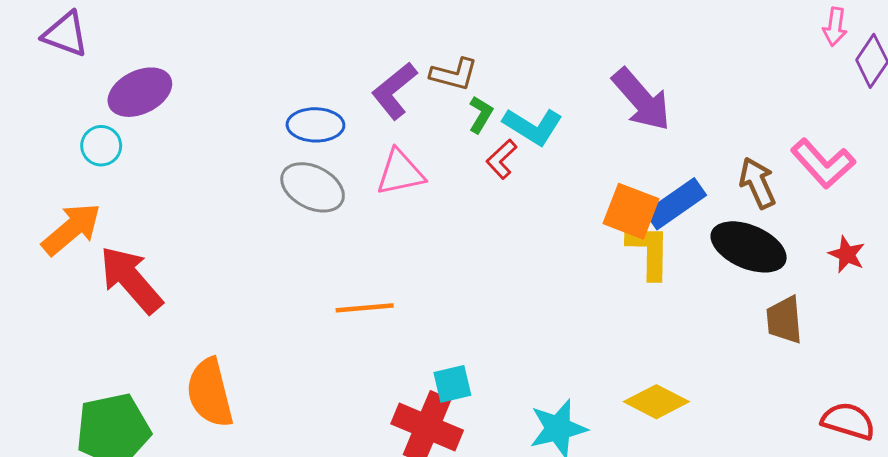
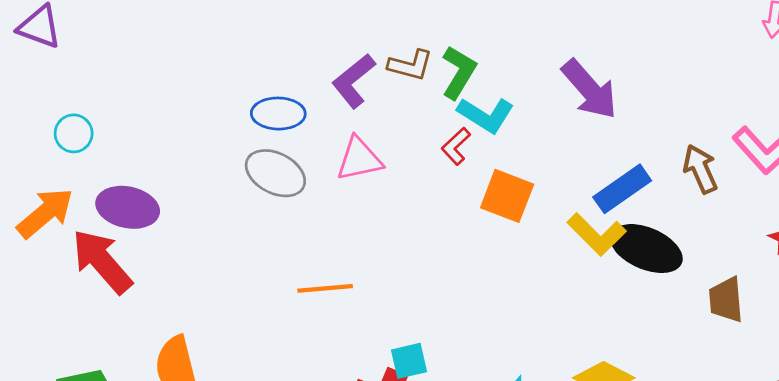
purple ellipse: (140, 92) -> (128, 207), moved, turned 38
green L-shape: (481, 114) -> (459, 72), moved, size x1.5
orange square: (631, 211) -> (507, 196), moved
black ellipse: (749, 247) -> (646, 249), moved
yellow L-shape: (649, 251) -> (597, 234), turned 134

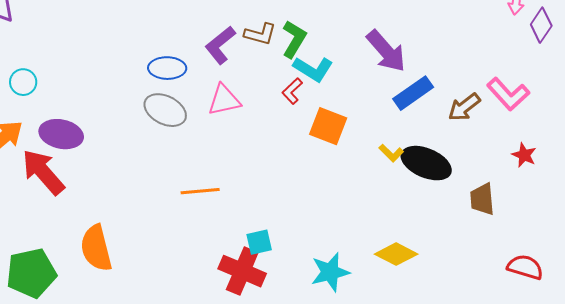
brown arrow: (700, 169) -> (464, 107), turned -104
blue rectangle: (622, 189) -> (413, 93), moved
yellow L-shape: (597, 234) -> (391, 153), size x0.6

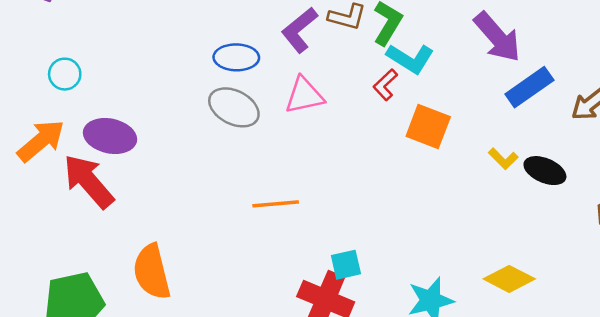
black ellipse: (426, 163) -> (545, 171), size x0.7

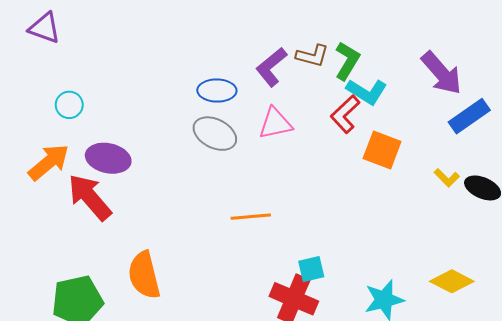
red L-shape: (385, 85) -> (345, 114), size x1.4

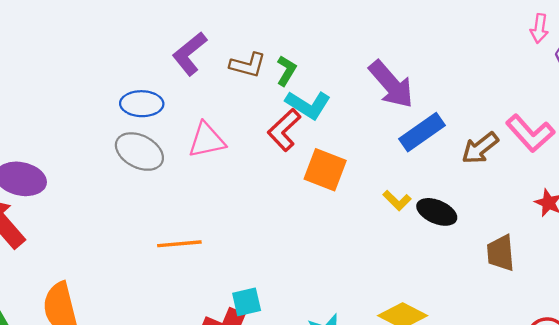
green L-shape: (347, 61) -> (286, 71), size x0.7
purple L-shape: (271, 67) -> (190, 54), moved

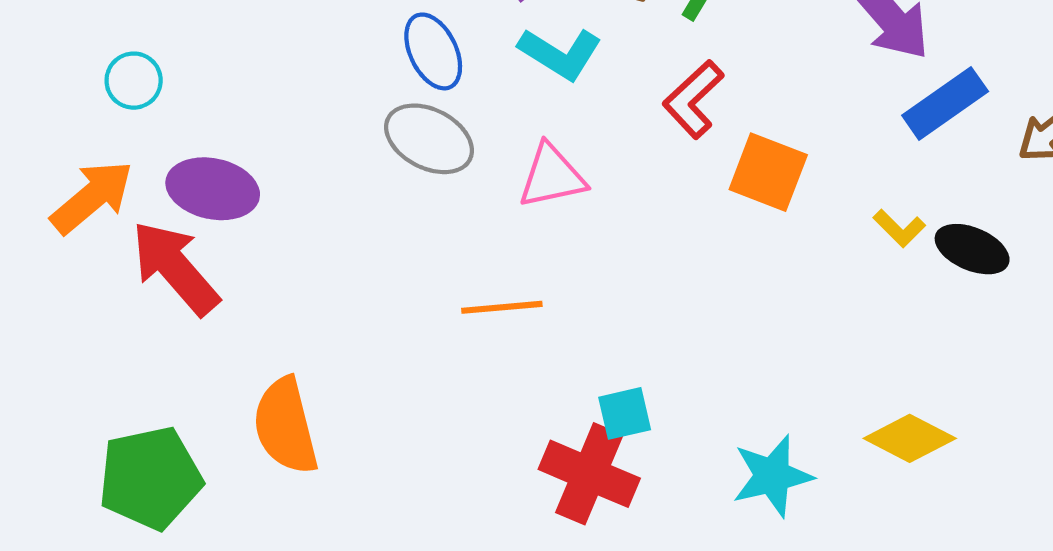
blue ellipse: (142, 104) -> (433, 51), turned 63
cyan L-shape: (308, 105) -> (560, 54), moved
pink triangle: (207, 140) -> (552, 176), moved

